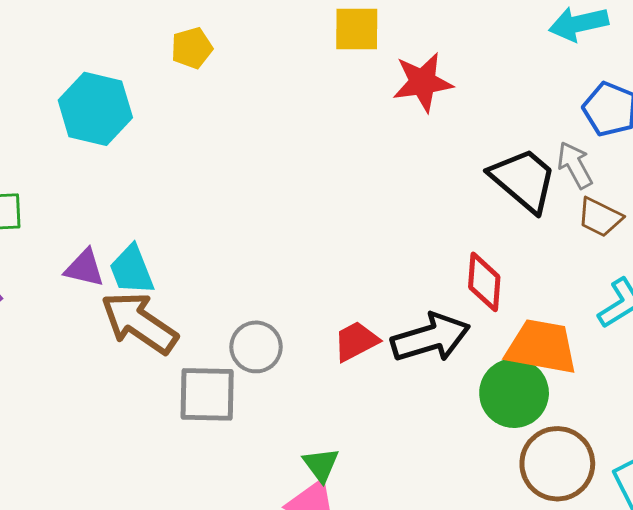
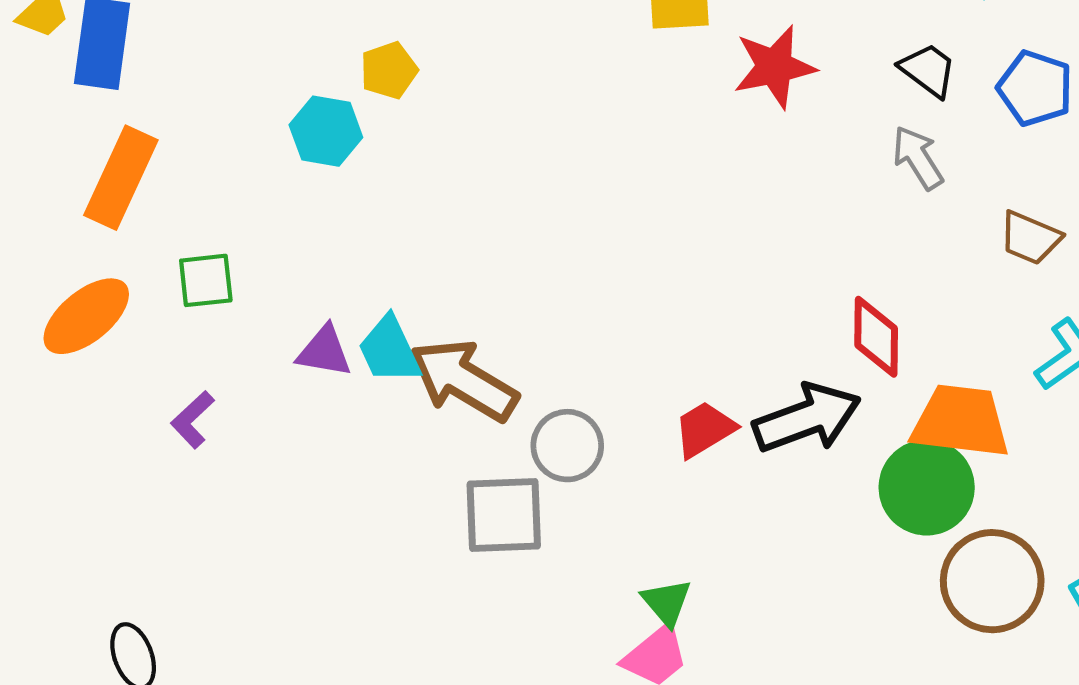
yellow pentagon: (192, 48) -> (389, 70), moved
cyan hexagon: (95, 109) -> (326, 131), size x0.7
gray arrow: (575, 165) -> (918, 158), moved
black trapezoid: (523, 180) -> (928, 70), moved, size x0.6
brown arrow: (139, 323) -> (464, 380), moved

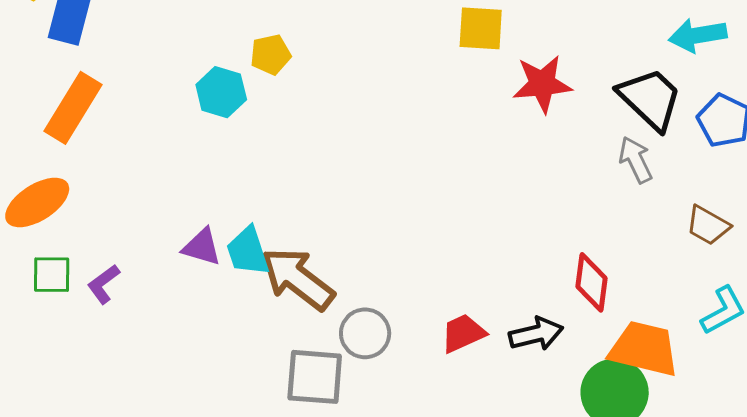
black trapezoid: (928, 70) -> (650, 99), size x1.6
green square: (206, 280) -> (52, 275), moved
black arrow: (807, 418) -> (536, 334), size x0.7

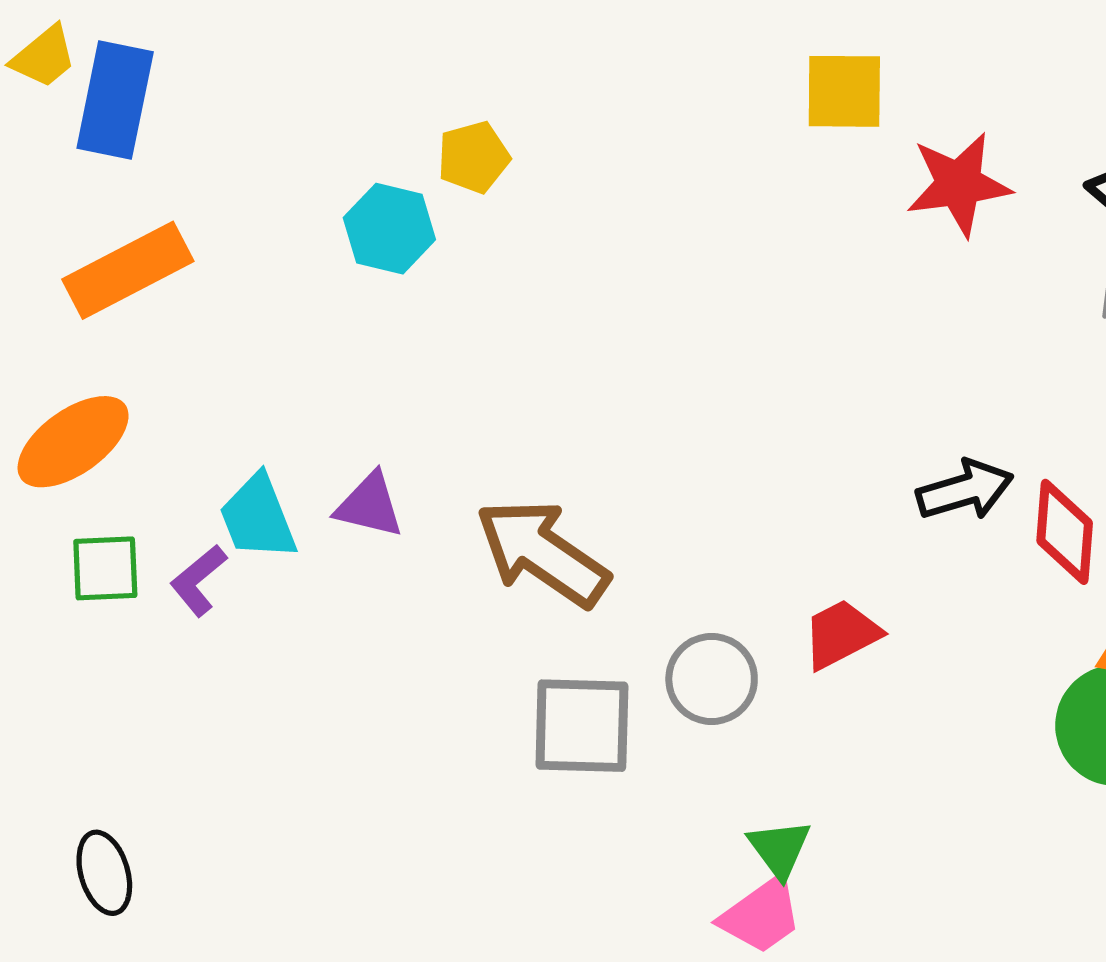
orange rectangle: (73, 108) -> (128, 270), turned 34
cyan trapezoid: (248, 251) -> (258, 517), moved
gray circle: (365, 333) -> (712, 679), moved
black arrow: (536, 334) -> (965, 490), moved

